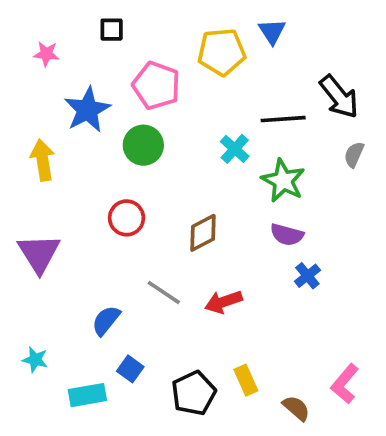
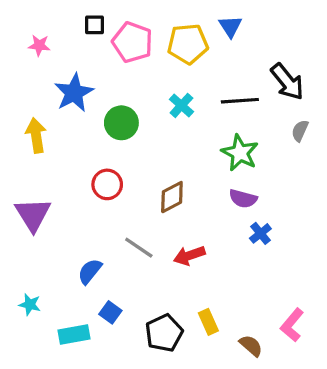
pink pentagon: (156, 85) -> (132, 42), moved
cyan cross: (235, 149) -> (181, 105), moved

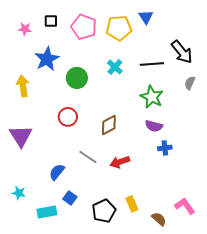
black square: (95, 25) -> (51, 21), moved
blue cross: (260, 233) -> (165, 148), turned 32
pink L-shape: (292, 325) -> (185, 206), turned 105

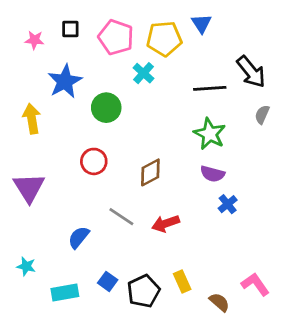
cyan cross: (115, 67) -> (143, 73), moved
blue cross: (165, 148) -> (228, 204), turned -32
blue square: (70, 198) -> (108, 281), moved

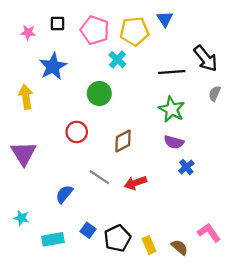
green circle: (106, 108) -> (99, 94), moved
yellow rectangle: (182, 281) -> (149, 245), moved

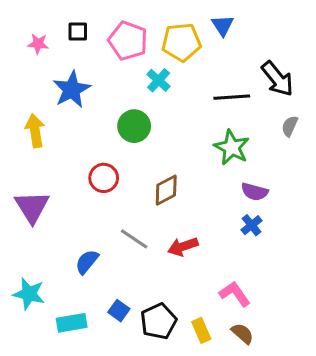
purple semicircle: (174, 142) -> (255, 192), moved
cyan star: (21, 218) -> (29, 294), size x1.5
pink L-shape: (209, 233) -> (235, 294), moved

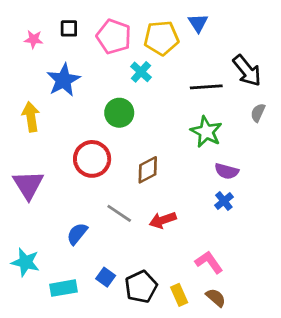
red circle: (104, 178) -> (92, 159), size x1.4

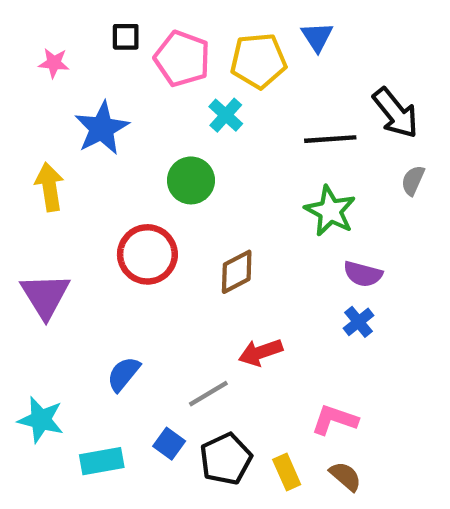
black square: (69, 28) -> (126, 37), moved
gray line: (119, 213) -> (208, 394), moved, turned -65
pink L-shape: (209, 262) -> (335, 420), turned -36

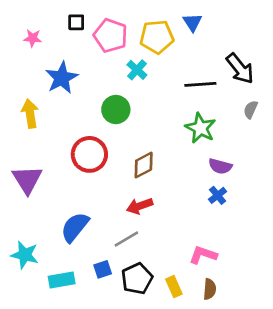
red arrow: (261, 352) -> (140, 206), moved
blue semicircle: (123, 374) -> (75, 227), size x1.4
blue square: (169, 444) -> (103, 269), turned 36
brown semicircle: (345, 476) -> (210, 289), turned 54

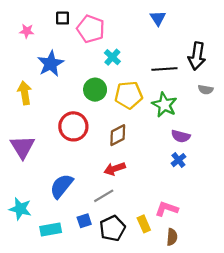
yellow pentagon: (157, 37) -> (129, 95), moved
black arrow: (240, 69) -> (197, 56), turned 48
gray semicircle: (251, 110) -> (206, 90), turned -104
yellow rectangle: (174, 287) -> (144, 224), moved

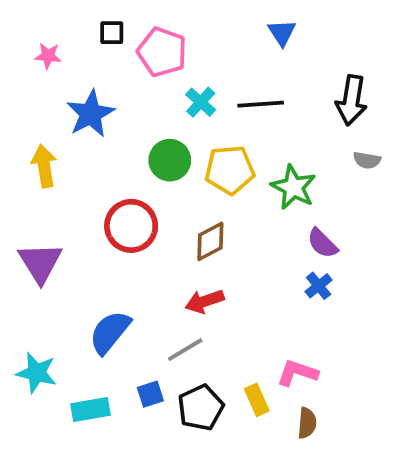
black line: (164, 69) -> (261, 104), moved
purple semicircle: (181, 136) -> (322, 243), turned 30

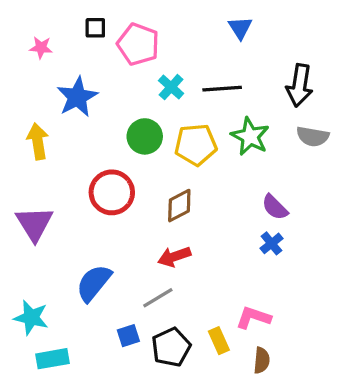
gray semicircle: (367, 160) -> (313, 136), size x1.4
green star: (293, 187) -> (250, 136), moved
cyan rectangle: (91, 410) -> (53, 359), moved

